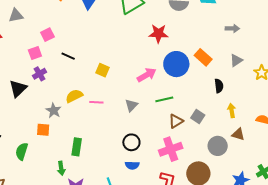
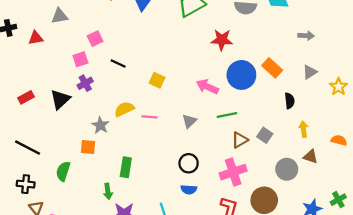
pink arrow: (147, 75) -> (207, 87), turned -126

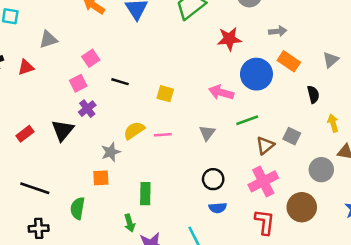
gray arrow: (306, 36) -> (278, 31), moved
gray star: (100, 125) -> (111, 152), turned 30

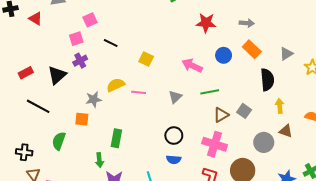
red triangle: (26, 67) -> (36, 18), turned 40
blue circle: (256, 74) -> (224, 55), size x0.6
black semicircle: (313, 94) -> (267, 80), size x1.5
pink cross: (263, 181) -> (215, 144), turned 35
black line: (35, 188) -> (38, 106), moved

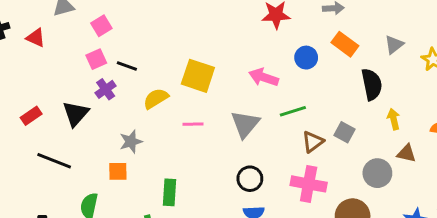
pink square: (90, 20) -> (101, 26), moved
black line: (111, 43) -> (127, 66), moved
yellow square: (146, 59) -> (198, 76), size x1.6
yellow semicircle: (116, 85) -> (156, 99), moved
gray triangle: (175, 97) -> (245, 124), size x1.5

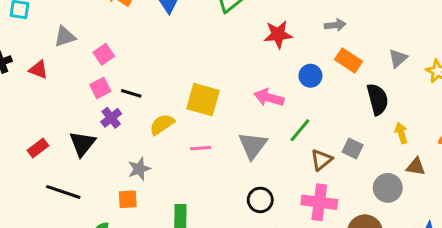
green line: (293, 111) -> (300, 130), turned -30

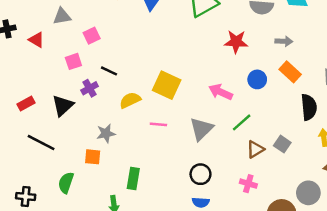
pink square: (100, 88) -> (73, 61), moved
gray circle: (388, 188) -> (308, 193), moved
pink cross: (319, 202) -> (248, 184), size x0.6

